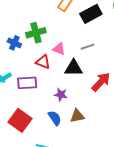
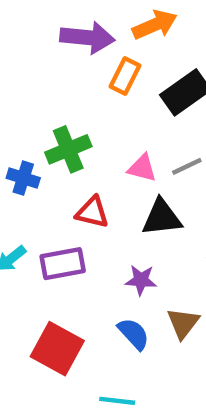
pink triangle: (59, 49) -> (142, 168), moved
brown triangle: (77, 116) -> (183, 323), turned -35

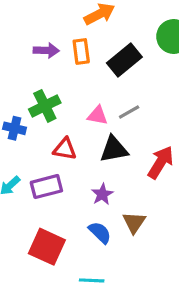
purple arrow: (87, 38) -> (46, 50), moved, size x0.7
orange rectangle: (125, 76) -> (81, 51), turned -30
purple star: (141, 280) -> (102, 194), turned -30

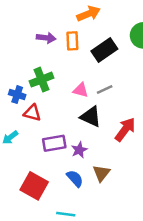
red triangle: (65, 149) -> (32, 113), moved
black triangle: (114, 149) -> (91, 117), turned 30
purple rectangle: (46, 187) -> (54, 143), moved

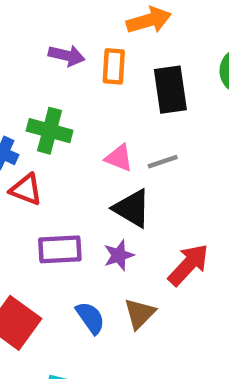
black rectangle: (104, 50) -> (170, 90), turned -70
green cross: (41, 80) -> (50, 131), turned 30
red arrow: (125, 129) -> (188, 265), moved
purple star: (79, 150) -> (119, 255), moved

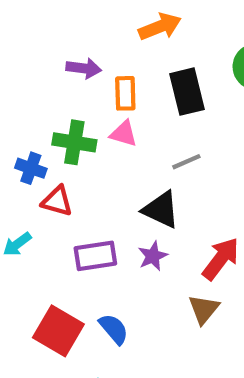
orange rectangle: (114, 66) -> (125, 93), moved
pink triangle: (119, 158) -> (124, 134), moved
brown triangle: (140, 313) -> (204, 309), moved
blue semicircle: (90, 318) -> (114, 329), moved

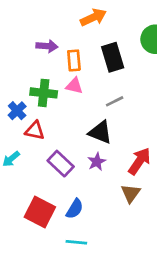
blue cross: (31, 168) -> (17, 111), turned 30
purple rectangle: (95, 256) -> (61, 164), turned 55
blue semicircle: (114, 329) -> (75, 209), turned 75

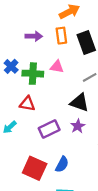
orange rectangle: (74, 60) -> (61, 36), moved
blue cross: (17, 111) -> (11, 66), moved
purple rectangle: (61, 164) -> (49, 129), turned -66

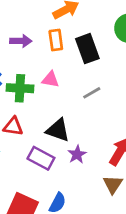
black triangle: (79, 103) -> (58, 130), moved
purple rectangle: (49, 129) -> (41, 158), turned 54

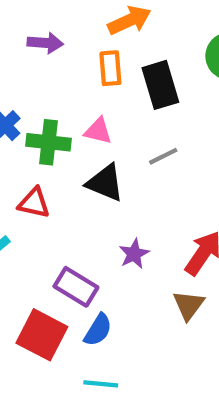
purple arrow: (21, 41) -> (45, 43), moved
black triangle: (58, 130) -> (105, 183), moved
purple rectangle: (41, 158) -> (76, 287), moved

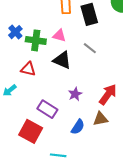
gray line: (163, 156) -> (90, 48), turned 64
brown triangle: (189, 305) -> (100, 119), turned 42
blue semicircle: (98, 330) -> (78, 127), moved

